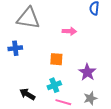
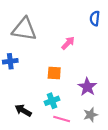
pink arrow: (69, 31) -> (68, 43), turned -48

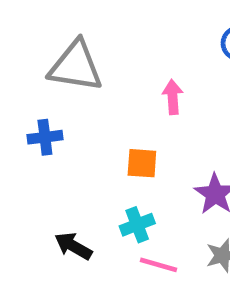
pink arrow: (68, 43) -> (173, 97), turned -48

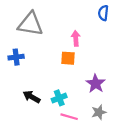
orange square: (142, 163) -> (68, 58), moved
black arrow: (73, 246) -> (32, 97), moved

